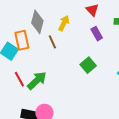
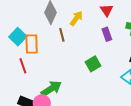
orange rectangle: (22, 40) -> (32, 44), moved
green arrow: (37, 81) -> (51, 89), moved

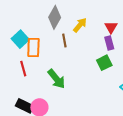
red triangle: (107, 10) -> (111, 27), moved
green square: (93, 64) -> (104, 63), moved
green arrow: (51, 89) -> (56, 79), moved, turned 80

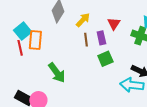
brown line: (64, 41) -> (86, 40), moved
purple rectangle: (109, 43) -> (101, 38), moved
red line: (23, 69) -> (20, 48), moved

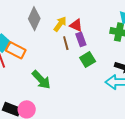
red triangle: (114, 24) -> (76, 25), moved, turned -32
orange rectangle: (35, 40) -> (16, 50), turned -60

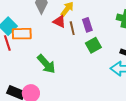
red triangle: (76, 25) -> (59, 22), moved
orange rectangle: (16, 50) -> (22, 34), turned -30

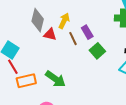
red triangle: (59, 22) -> (50, 34), moved
orange rectangle: (22, 34) -> (26, 81), moved

